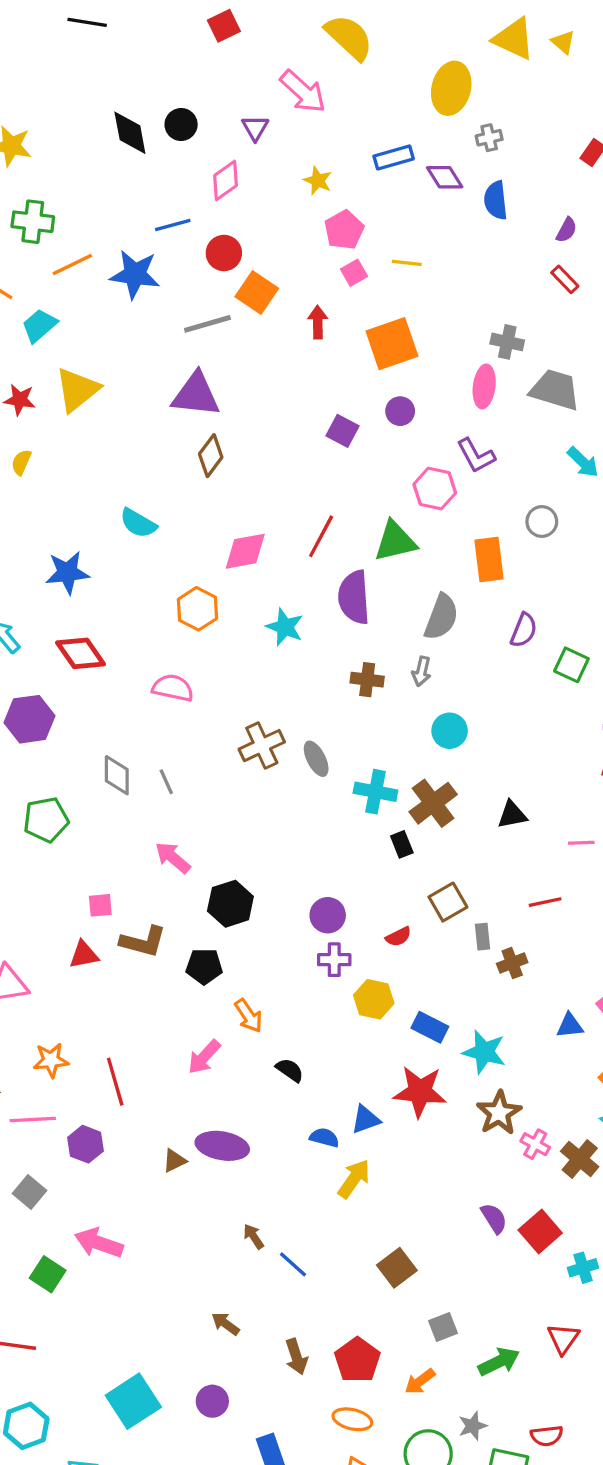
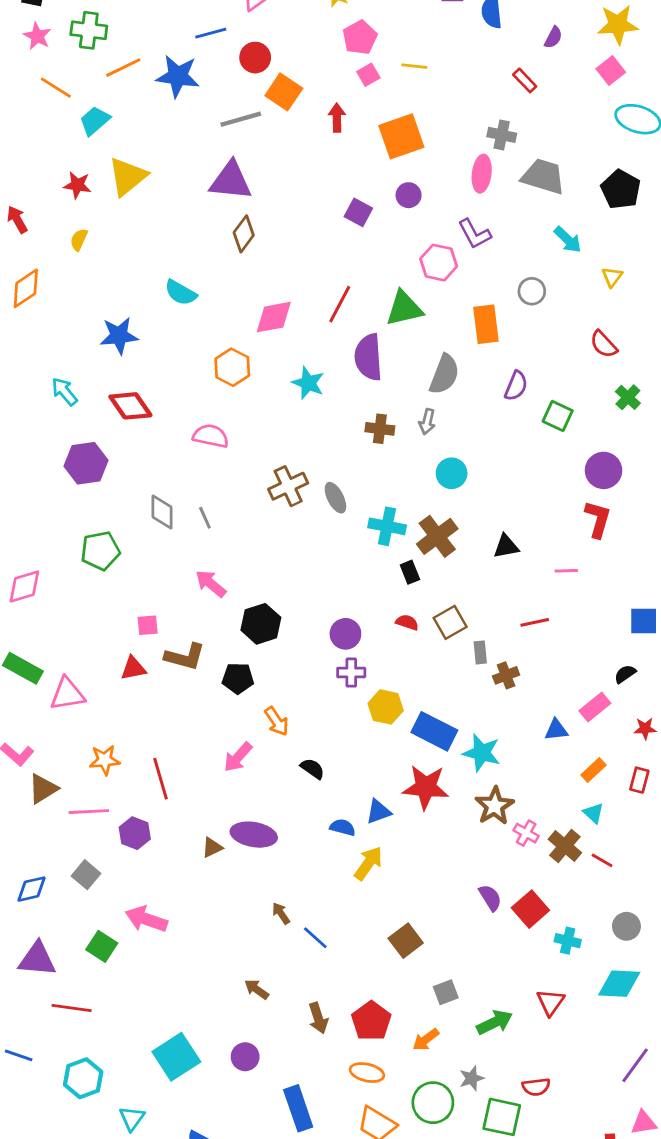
red rectangle: (565, 279) -> (525, 80), moved
red semicircle: (398, 937) -> (407, 622), moved, turned -135
blue rectangle: (430, 1027) -> (434, 731), size x1.4
cyan cross: (583, 1268) -> (568, 941), turned 30

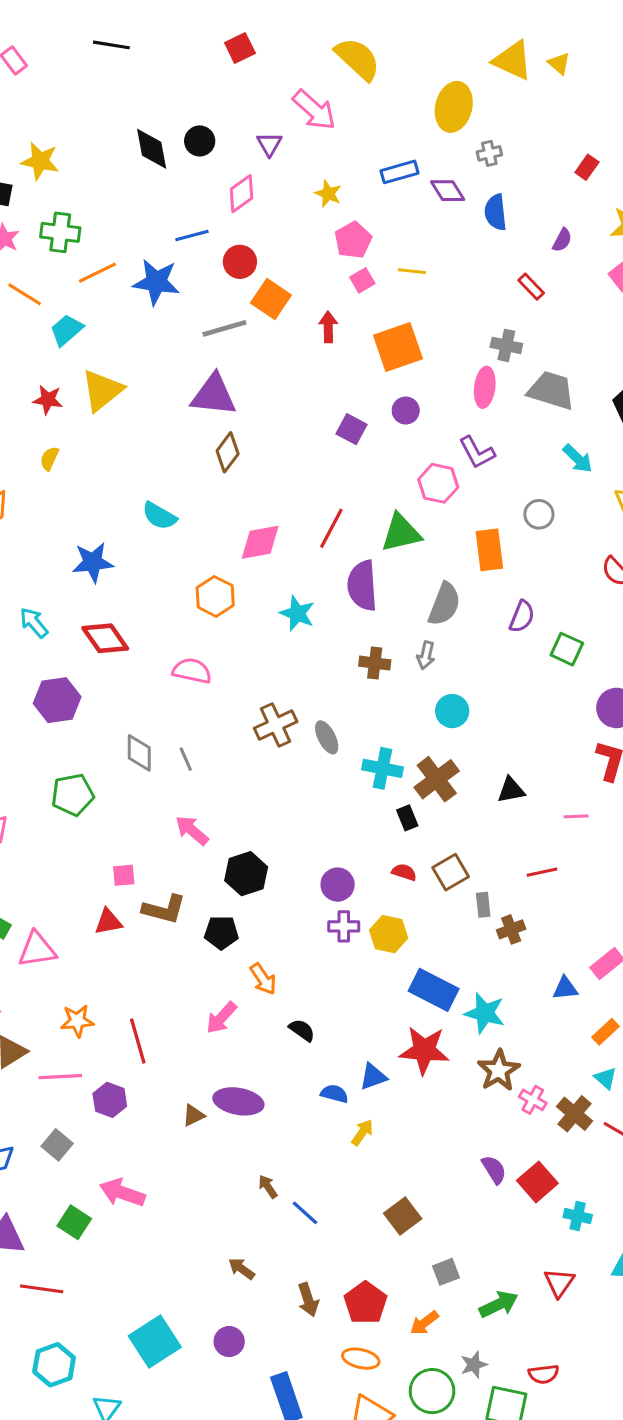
yellow hexagon: (386, 707) -> (389, 934), moved
yellow arrow: (368, 863) -> (362, 1132), size x0.7

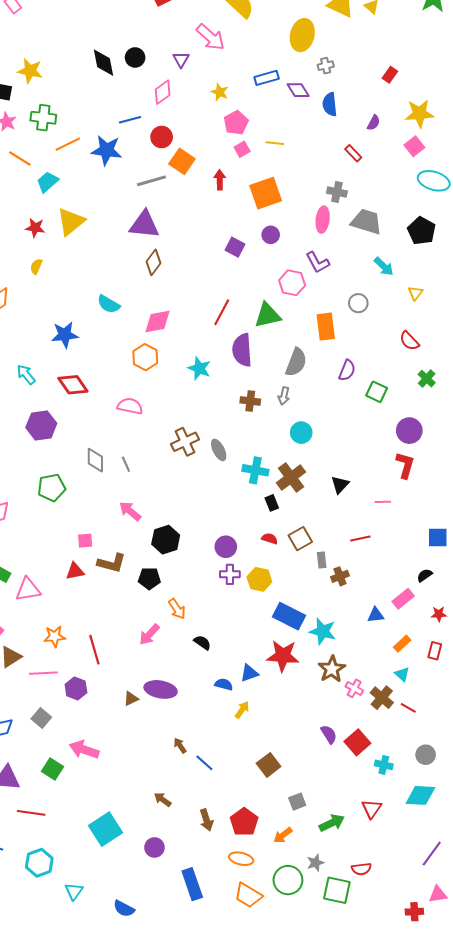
pink diamond: (260, 542) -> (158, 321), moved
black triangle: (511, 790) -> (340, 485), turned -36
cyan square: (155, 1342) -> (106, 829), moved

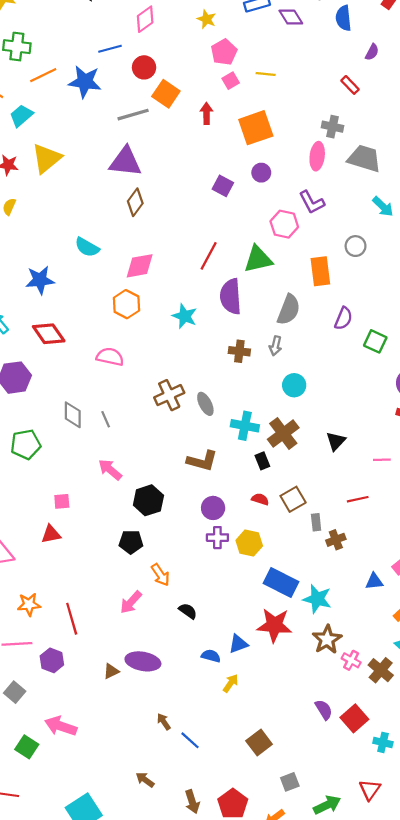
blue semicircle: (330, 104) -> (343, 18), moved
brown L-shape: (112, 563) -> (202, 461), moved

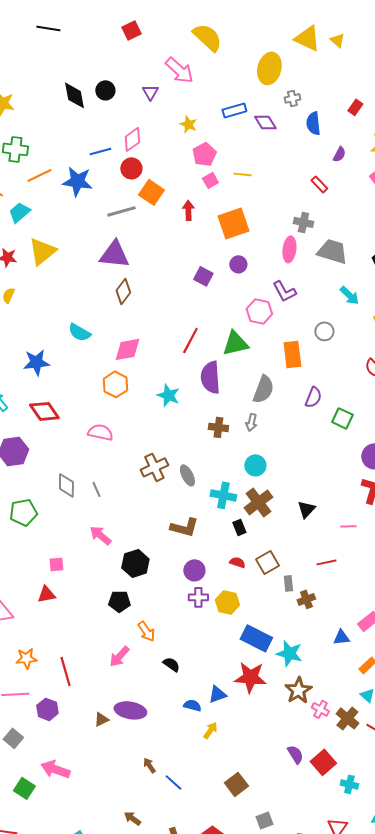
pink diamond: (145, 19) -> (132, 139), moved
cyan circle: (294, 385) -> (255, 465), moved

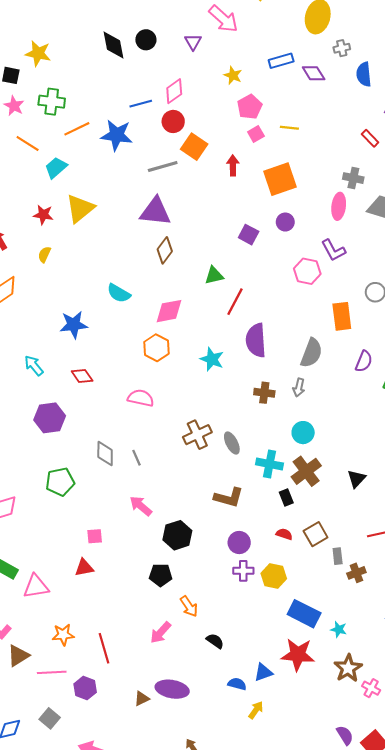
green triangle: (235, 343) -> (214, 275), moved, size x0.7
red diamond: (44, 411) -> (82, 376), size x0.7
cyan star: (289, 653) -> (339, 629), size x0.6

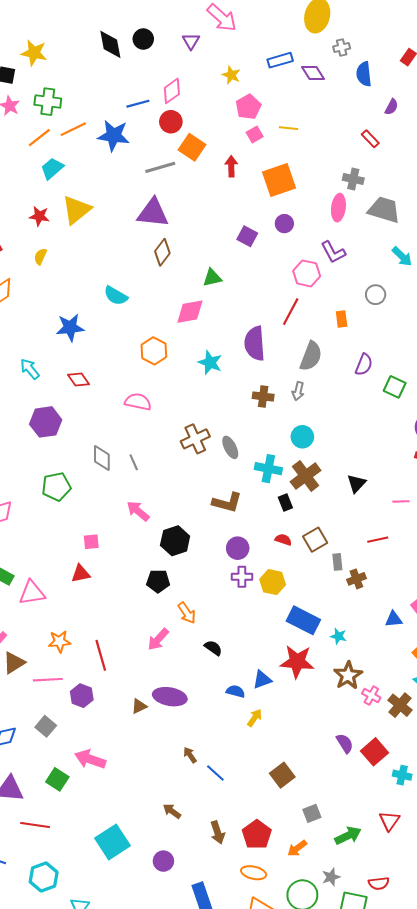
orange line: (28, 143) -> (39, 138), moved, turned -70
red line: (235, 302) -> (291, 312), moved
pink diamond: (169, 311) -> (190, 312), moved
orange rectangle: (342, 316) -> (342, 319), size x0.6

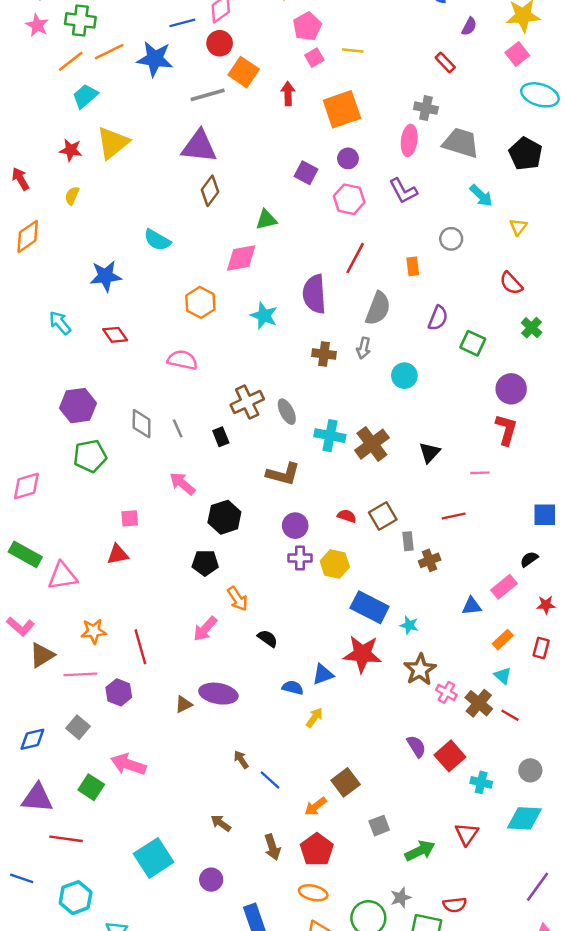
pink hexagon: (307, 273) -> (349, 199), moved
purple hexagon: (46, 422) -> (78, 406), moved
cyan circle: (302, 437) -> (404, 376), moved
black rectangle: (285, 503) -> (221, 437), moved
orange arrow: (297, 848) -> (316, 806), moved

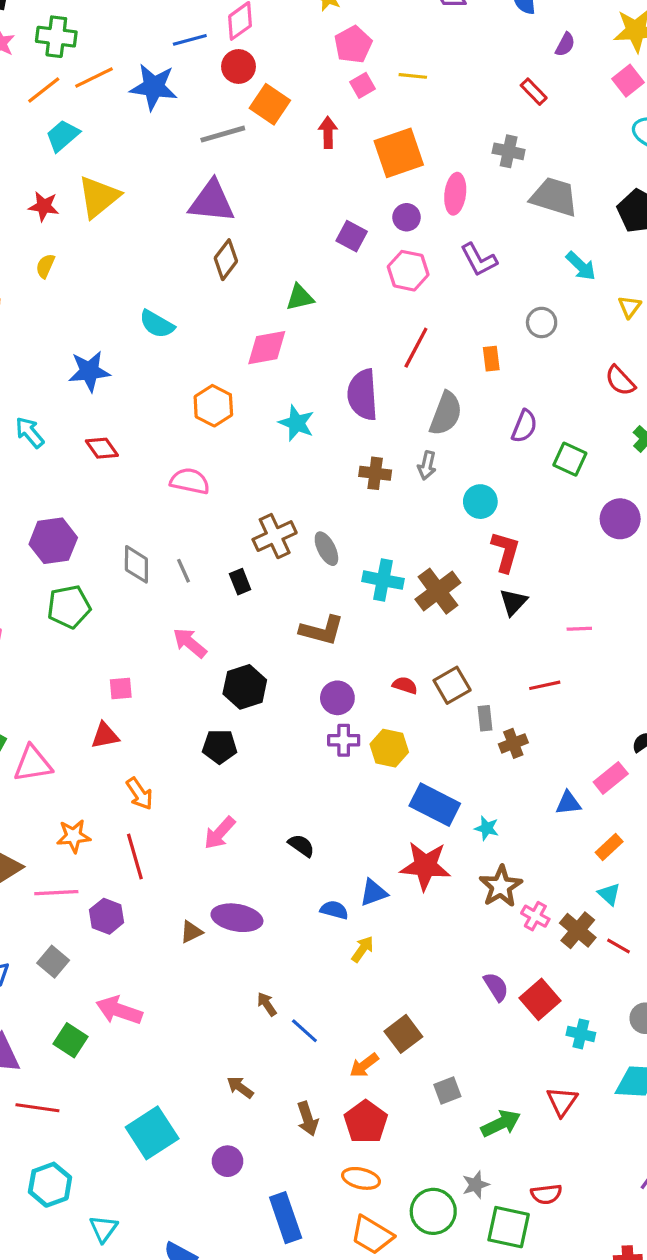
pink ellipse: (409, 140) -> (455, 194), moved
red L-shape: (506, 430) -> (505, 552), moved
orange arrow: (238, 599) -> (140, 794), moved

